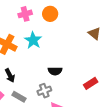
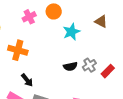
cyan star: (33, 40) -> (71, 32), moved, turned 30
gray cross: (44, 91) -> (89, 65), moved

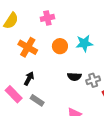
orange circle: (54, 11) -> (60, 46), moved
black arrow: (27, 80) -> (29, 79), turned -128

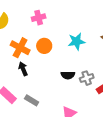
orange circle: (60, 46) -> (44, 46), moved
black arrow: (29, 79) -> (23, 69), moved, turned -48

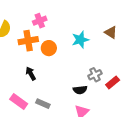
orange cross: (20, 48) -> (28, 41), moved, turned -30
black semicircle: (68, 75) -> (80, 90), moved

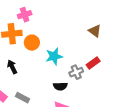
cyan star: (80, 40) -> (54, 56), moved
red rectangle: (113, 82) -> (93, 63), moved

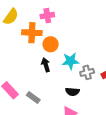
black arrow: (12, 67) -> (46, 65), moved
gray cross: (76, 72) -> (87, 72), moved

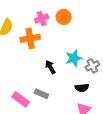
orange circle: (51, 44) -> (64, 17), moved
gray rectangle: (33, 97) -> (41, 94), moved

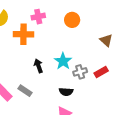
orange circle: (64, 17) -> (72, 20), moved
cyan star: (74, 58) -> (63, 61), turned -30

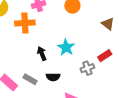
gray cross: (80, 72) -> (87, 68), moved
black semicircle: (66, 92) -> (53, 77), moved

